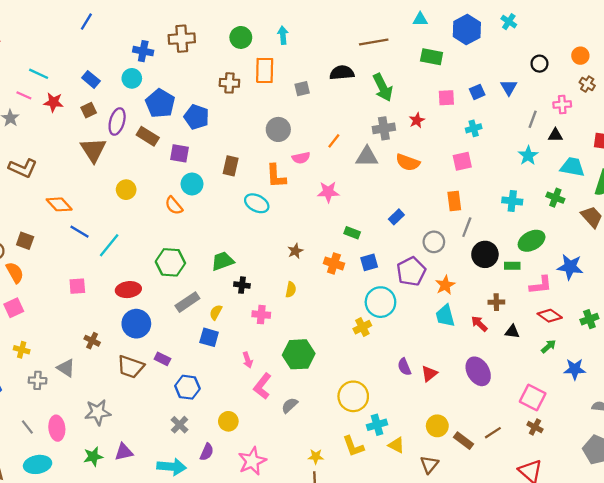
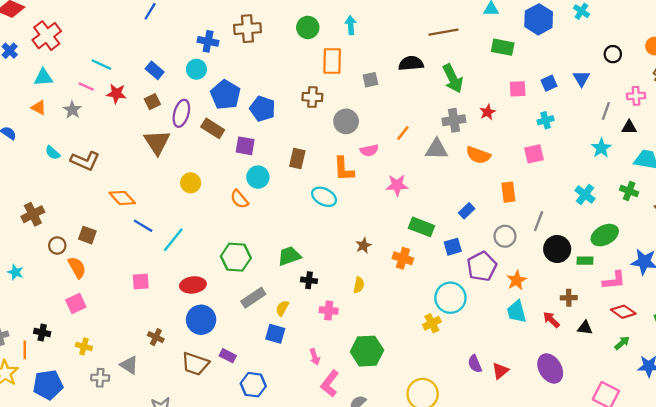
brown cross: (229, 83) -> (312, 97), moved
orange rectangle: (454, 201) -> (508, 192), moved
cyan cross: (512, 201) -> (585, 194), turned 30
green rectangle: (352, 233) -> (421, 227), size x1.5
blue square: (369, 262) -> (453, 247), moved

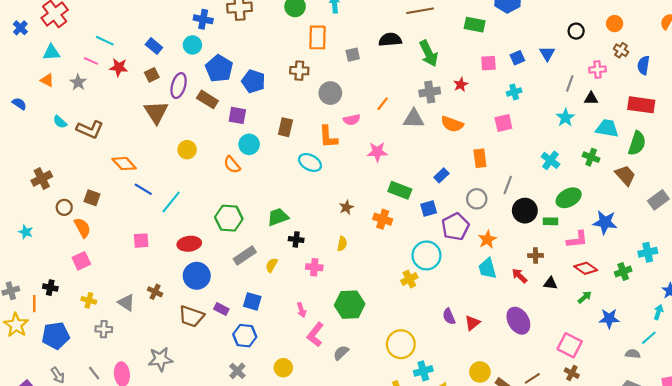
blue square: (275, 334) -> (252, 301), moved
gray triangle: (129, 365) -> (126, 302), moved

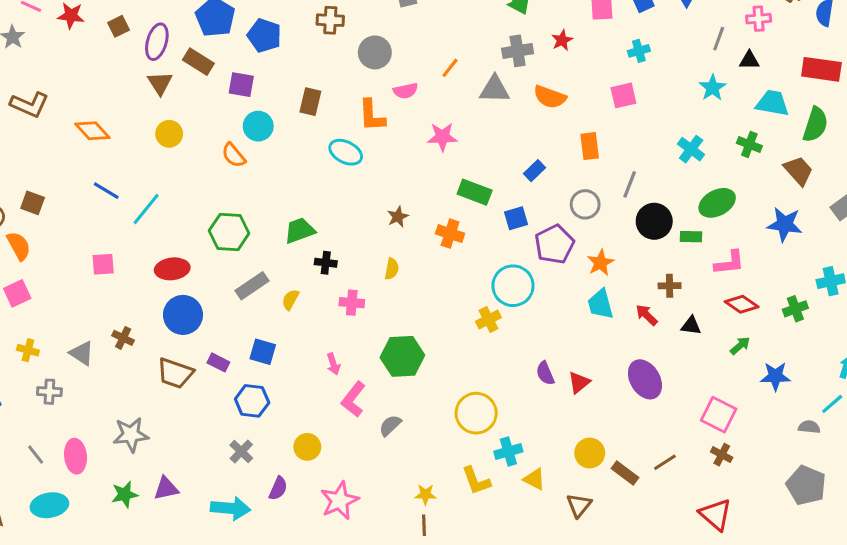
brown triangle: (156, 112) -> (160, 83), moved, size x0.7
orange diamond: (124, 164) -> (92, 131), moved
blue star: (605, 222) -> (785, 224), moved

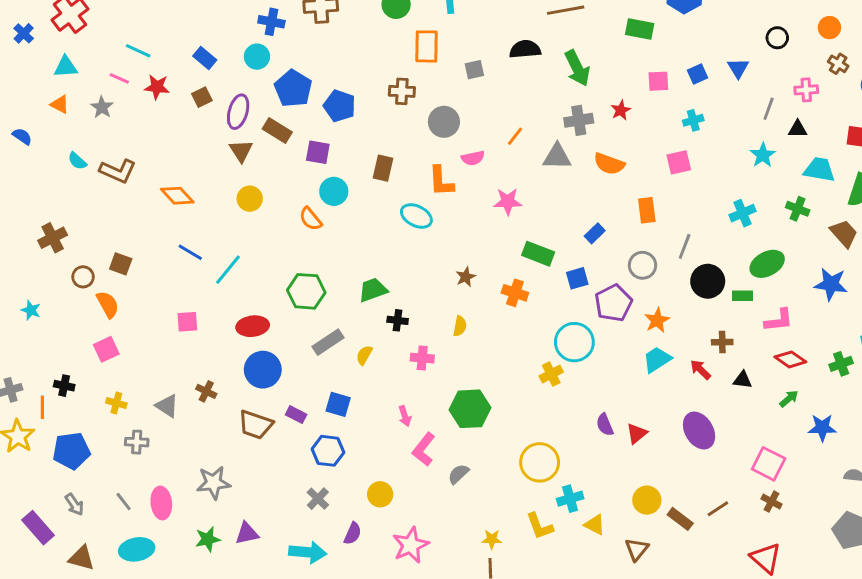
cyan cross: (691, 149) -> (743, 213), turned 30
cyan trapezoid: (600, 304) -> (657, 359), turned 72

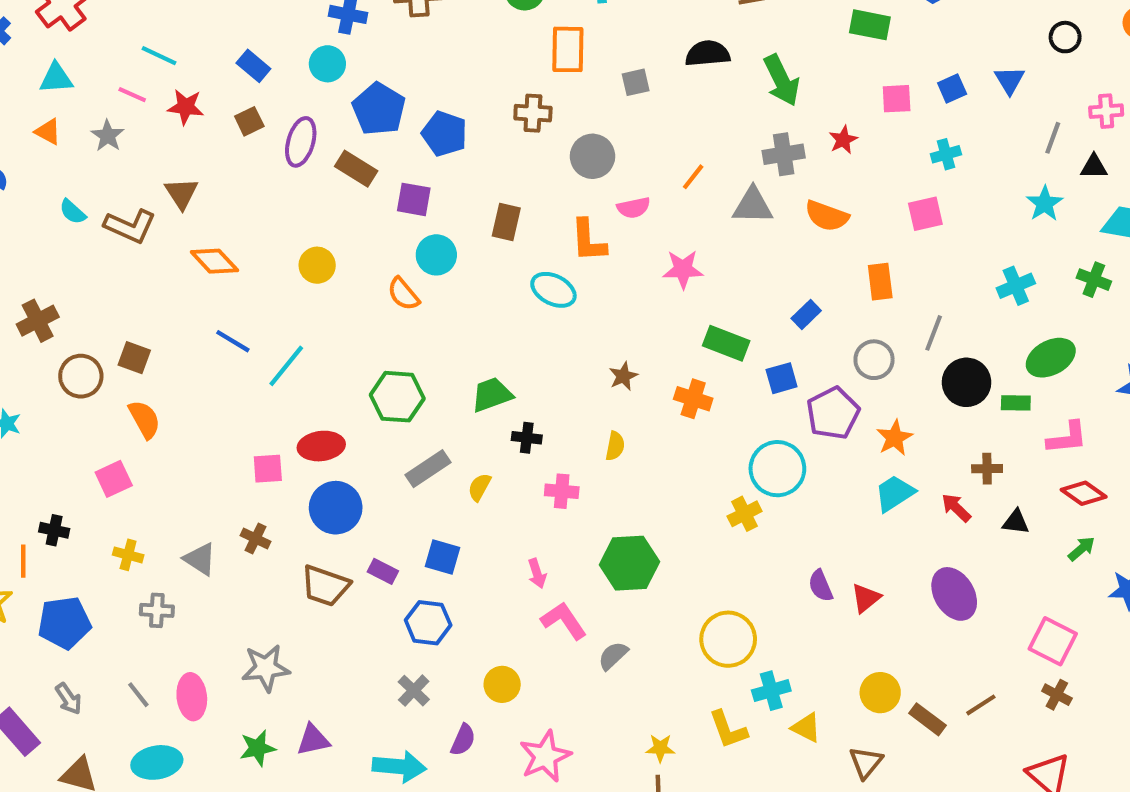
brown triangle: (241, 151) -> (182, 193), moved
brown circle: (83, 277) -> (81, 376), size x1.4
orange semicircle: (108, 304) -> (145, 419), moved
pink square: (187, 322) -> (268, 469), moved
pink L-shape: (424, 449) -> (564, 621), turned 108

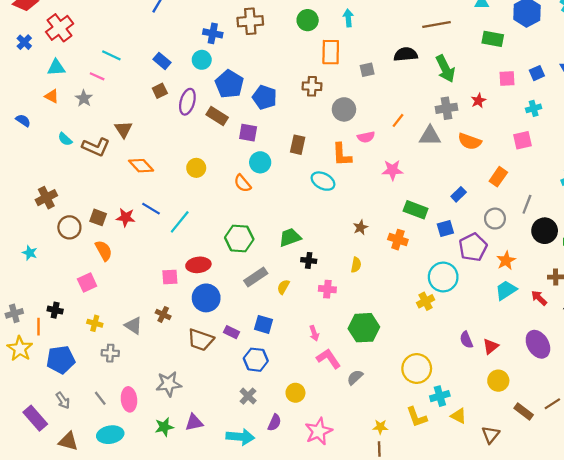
red star: (186, 107) -> (126, 217), moved
orange rectangle: (880, 282) -> (498, 177), turned 42
yellow circle: (880, 693) -> (498, 381), moved

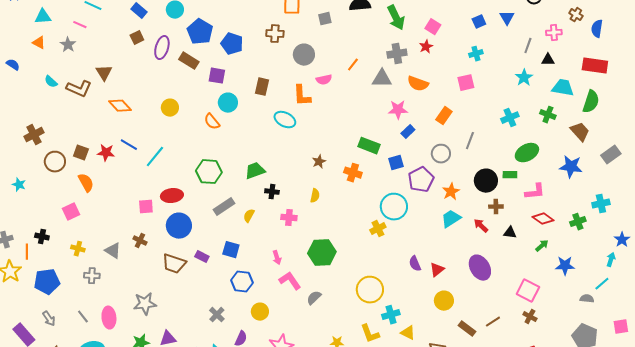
pink square: (507, 79) -> (433, 27), moved, turned 35
pink star: (392, 170) -> (398, 110), moved
black circle: (545, 231) -> (486, 181), moved
blue hexagon: (256, 360) -> (242, 282), moved

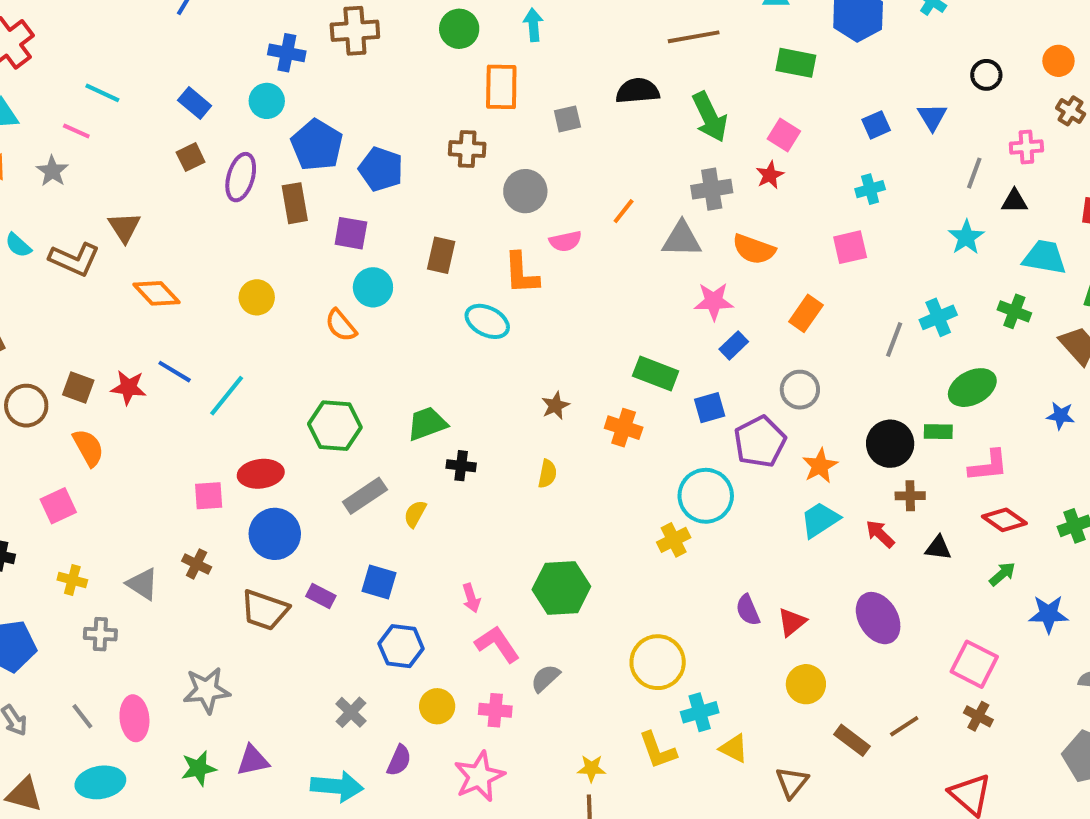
brown rectangle: (189, 61) -> (295, 203), turned 48
gray line: (470, 141) -> (894, 339), moved
blue star: (571, 167) -> (1060, 416), size x0.6
pink cross: (289, 218) -> (495, 710), moved

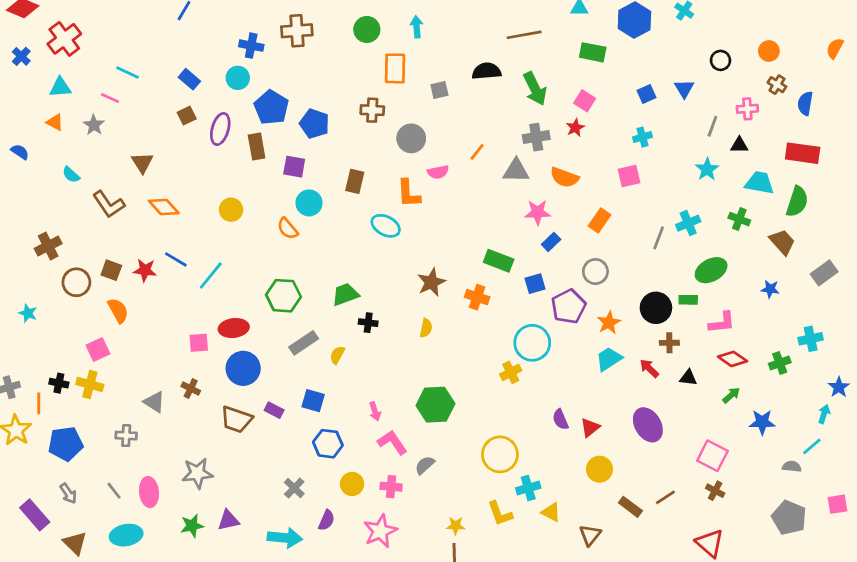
brown L-shape: (74, 259) -> (109, 204), moved, turned 32
brown star: (555, 406) -> (431, 282), size x1.5
yellow cross: (72, 580) -> (90, 384), moved, size x1.4
brown triangle: (24, 794) -> (75, 543), turned 30

